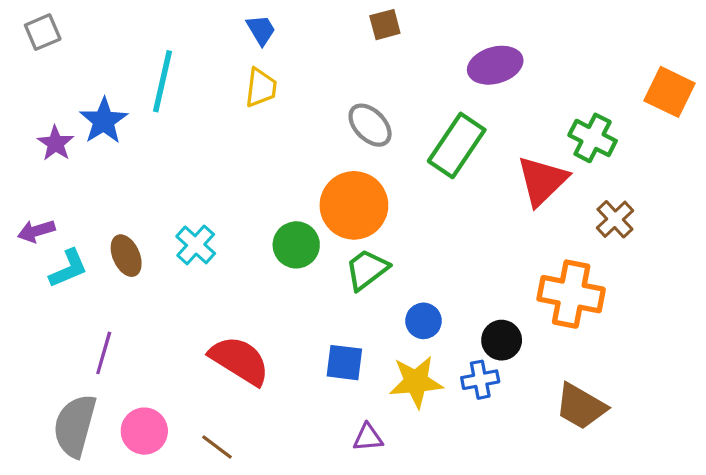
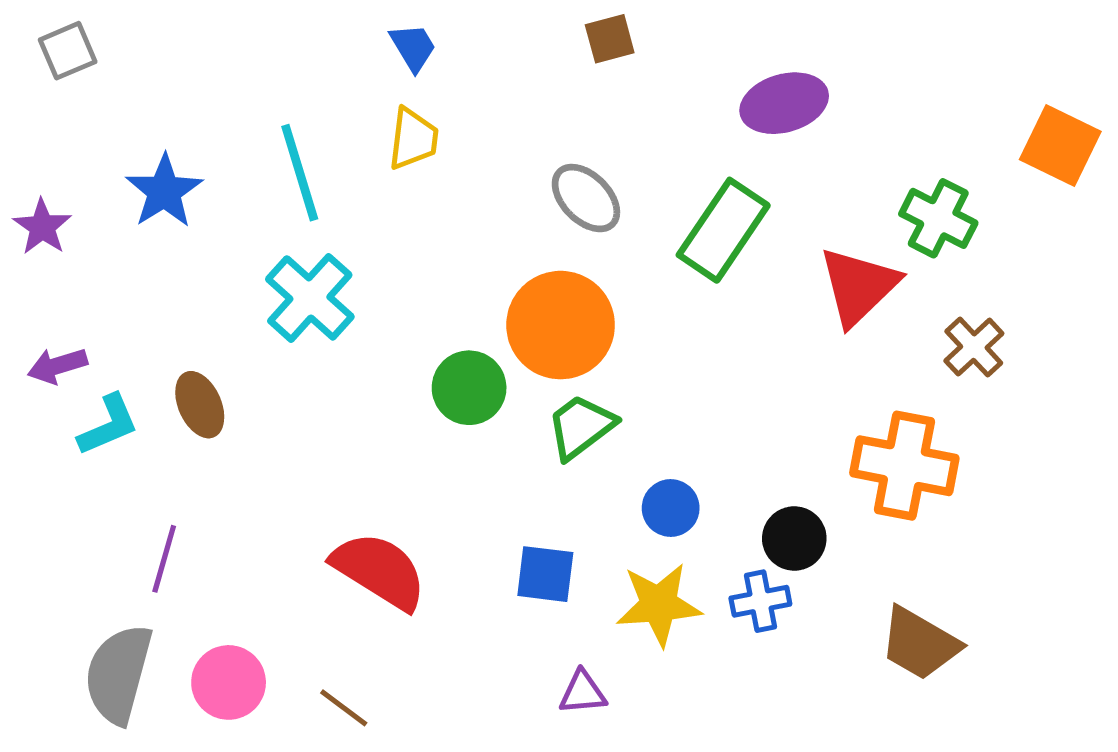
cyan line: (162, 81) -> (300, 173), moved, turned -30
purple star: (56, 143) -> (42, 227), moved
cyan cross: (196, 245) -> (310, 298), moved, size x1.4

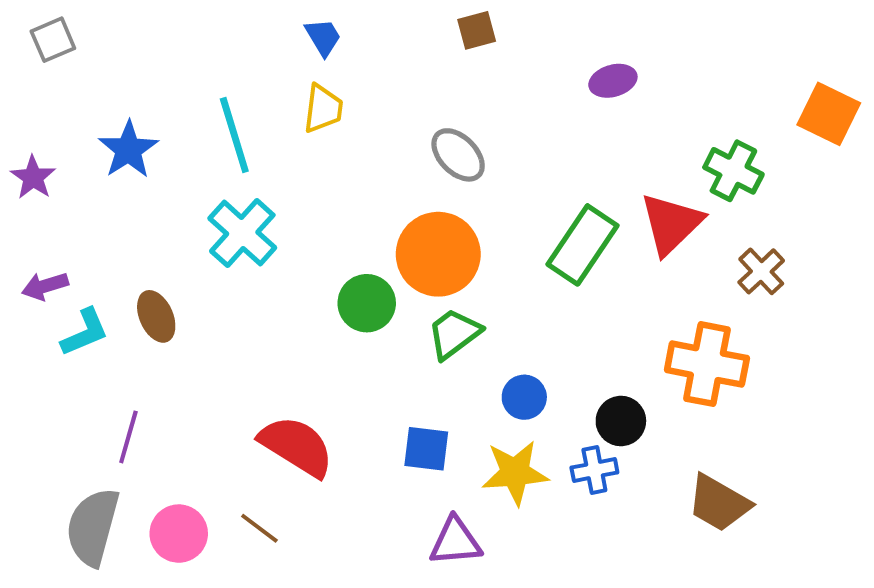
purple ellipse: (784, 103) -> (613, 81), size x0.7
green rectangle: (723, 230) -> (583, 245), moved
purple triangle: (583, 693) -> (455, 541), size x1.4
brown line: (344, 708) -> (259, 528), moved

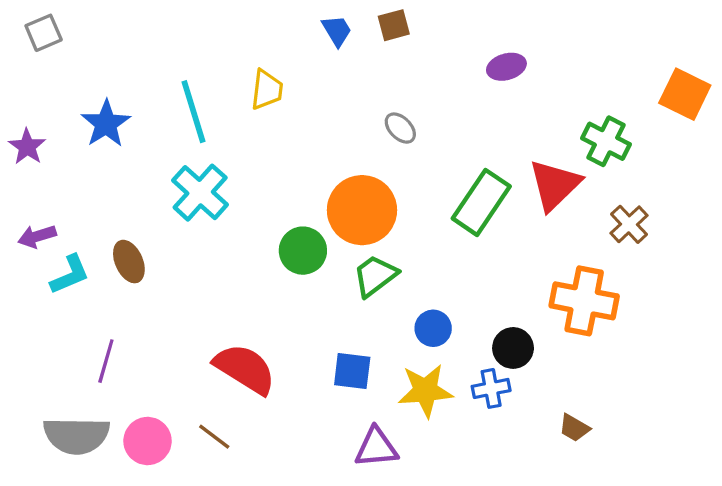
blue trapezoid: (323, 37) -> (337, 31), moved
gray ellipse: (458, 155) -> (400, 128), moved, size x0.7
brown trapezoid: (719, 503) -> (574, 428), moved, size x0.6
gray semicircle: (93, 527) -> (76, 436), turned -104

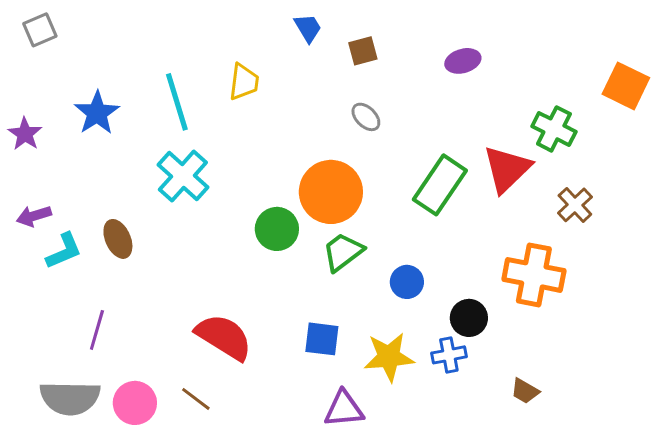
brown square: (394, 25) -> (363, 51), moved
blue circle: (433, 328) -> (407, 282), moved

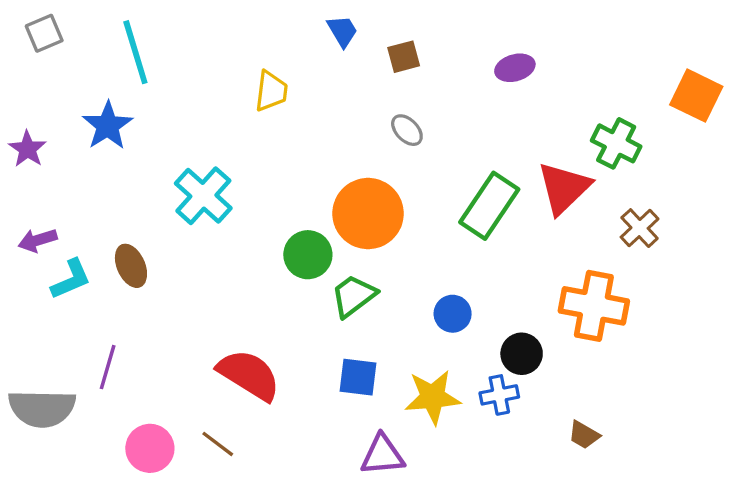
cyan line: (177, 102) -> (135, 52), moved
green trapezoid: (343, 252) -> (354, 296), moved
gray semicircle: (70, 398) -> (42, 408), moved

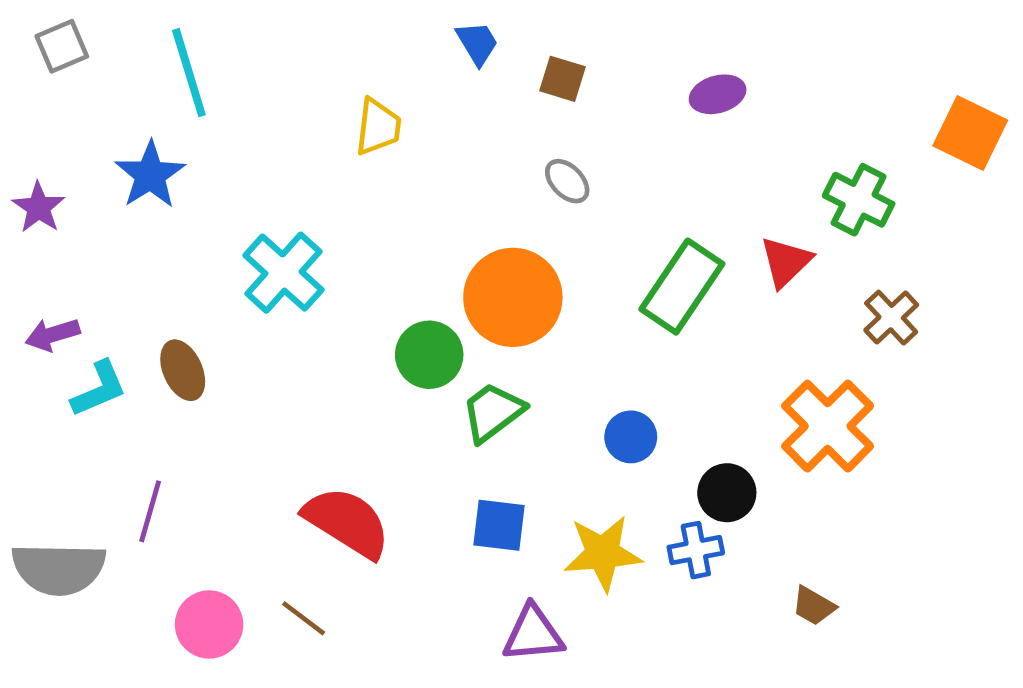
brown square: (404, 57) -> (563, 79), turned 32
red triangle: (564, 188) -> (786, 262), size x0.7
orange cross: (594, 306) -> (828, 426), turned 34

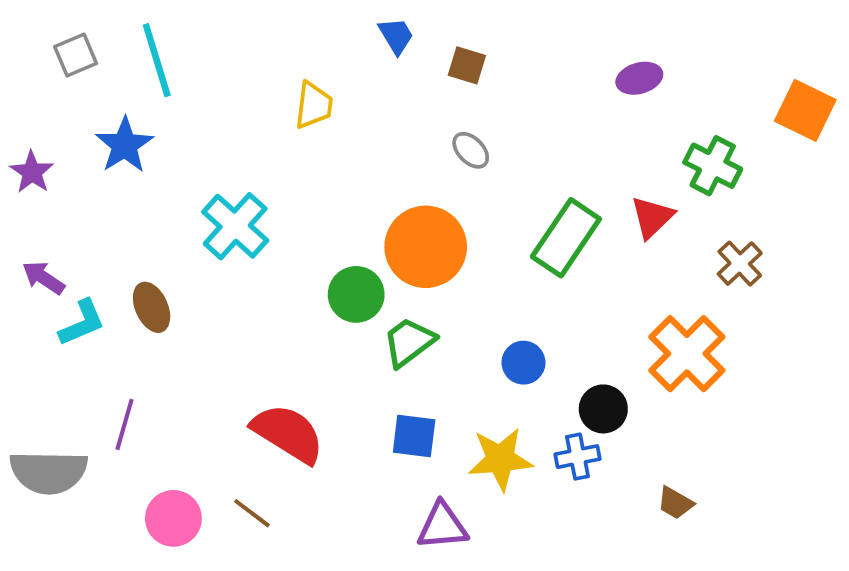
gray square: (62, 46) -> (76, 55), moved
purple ellipse: (718, 94) -> (639, 78), moved
purple arrow: (53, 335) -> (43, 278), turned 51

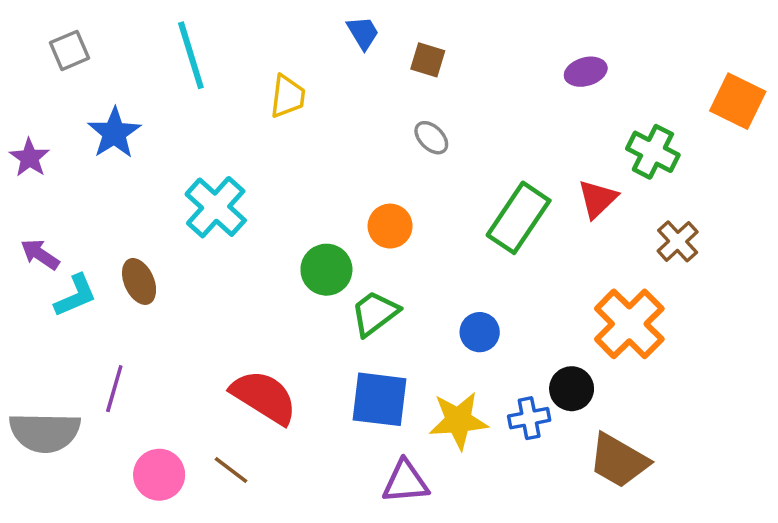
cyan line: (157, 60) -> (191, 55), moved
orange circle: (426, 247) -> (390, 226), size x0.6
black circle: (603, 409) -> (572, 389), moved
blue square: (414, 436) -> (379, 399), size x1.4
brown trapezoid: (675, 503) -> (619, 461), size x1.8

